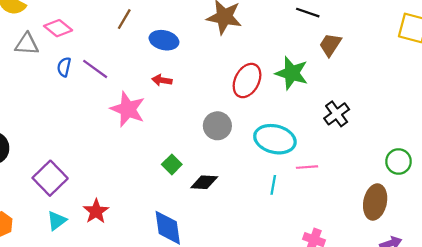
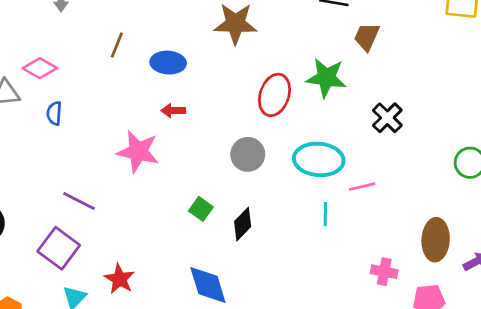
purple line: (95, 69) -> (79, 201), moved
black diamond: (204, 182) -> (243, 224), turned -40
brown ellipse: (375, 202) -> (436, 240), moved

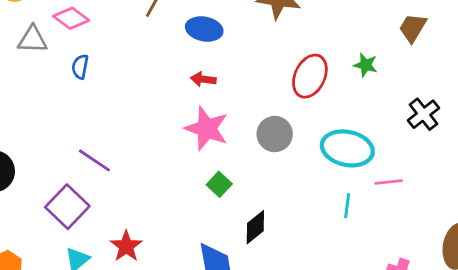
green star: (326, 78) -> (366, 65), size x0.6
pink star: (138, 152) -> (207, 129), moved
black diamond: (243, 224) -> (255, 227), moved

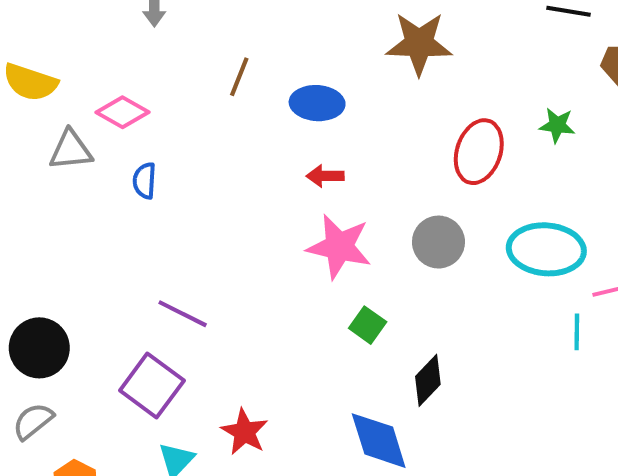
cyan line: (347, 206) -> (577, 332), moved

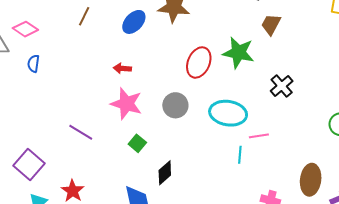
blue ellipse: (317, 103) -> (134, 22), moved, turned -55
green star: (557, 125) -> (238, 53), size x1.8
purple line: (183, 314) -> (81, 132), moved

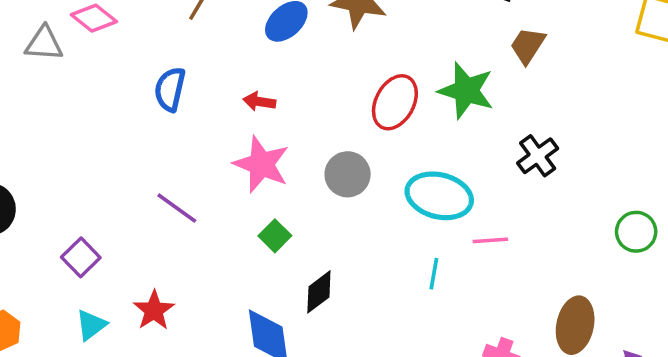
blue semicircle: (33, 64) -> (170, 89), moved, size x1.4
cyan line: (240, 155) -> (434, 274), moved
purple square: (29, 164) -> (81, 257), size x0.7

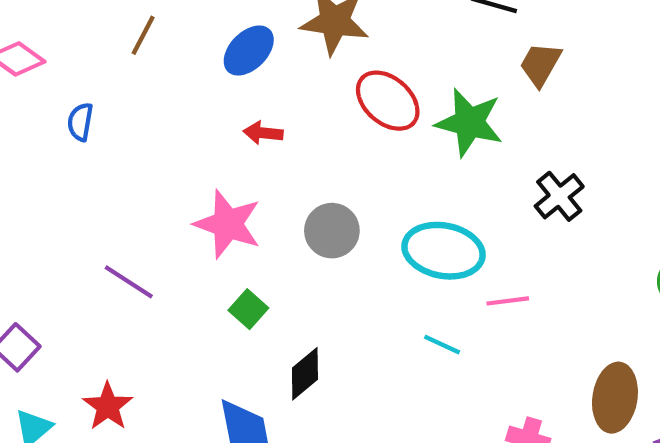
blue semicircle: (170, 89) -> (80, 122), moved, size x0.7
red arrow: (259, 102) -> (263, 133), moved
red ellipse: (395, 102) -> (388, 101), moved, turned -74
cyan line: (434, 274) -> (442, 345), turned -72

